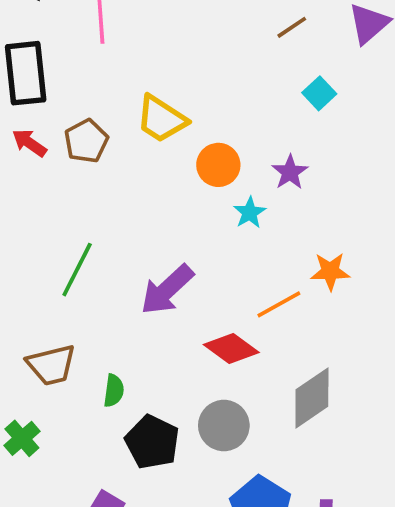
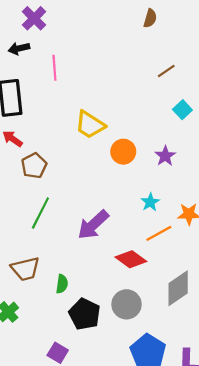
brown pentagon: (86, 141) -> (34, 166), moved
cyan star: (250, 213) -> (150, 202), moved

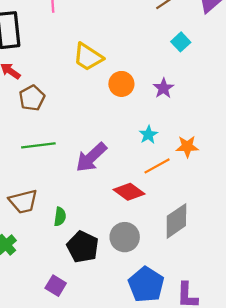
green line: (40, 213) -> (38, 145), turned 56

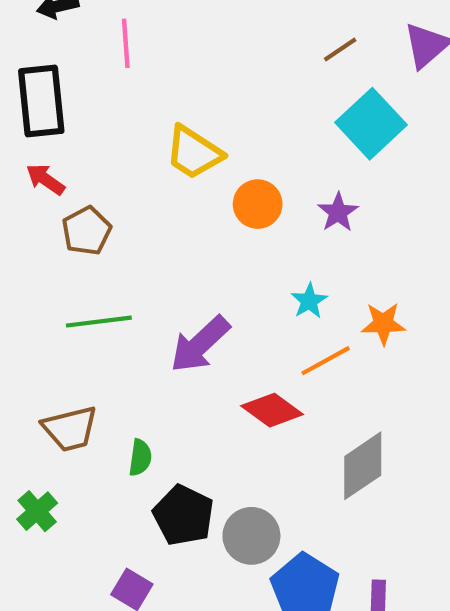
cyan square: (181, 42) -> (371, 124), size x1.8
gray circle: (125, 237) -> (251, 536), moved

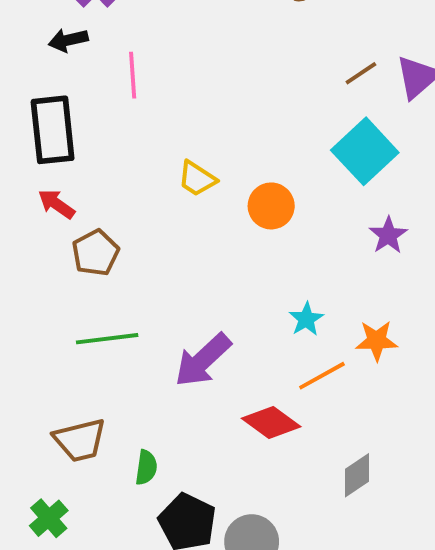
brown line: (340, 49) -> (361, 73), moved
yellow trapezoid: (194, 153) -> (197, 179), size x0.7
orange circle: (258, 204) -> (271, 206), moved
purple star: (338, 212) -> (388, 235), moved
gray diamond: (363, 466) -> (357, 475), size x0.7

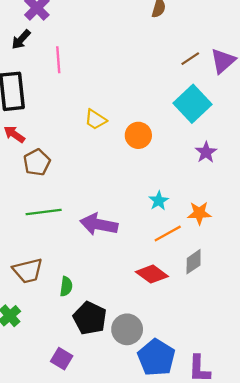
black arrow: (68, 40) -> (21, 39), turned -35
purple arrow: (203, 360) -> (99, 224), turned 54
red diamond: (271, 423) -> (152, 274), moved
gray diamond: (357, 475) -> (194, 262), moved

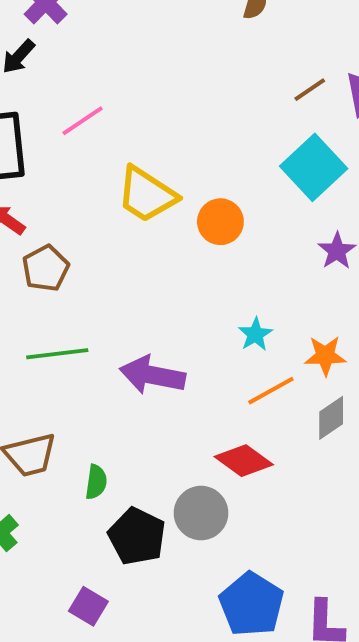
pink line: (58, 60) -> (83, 121), moved, turned 60
yellow trapezoid: (95, 120) -> (147, 195), size x1.6
gray diamond: (194, 262) -> (331, 418), moved
gray circle: (127, 329) -> (201, 513), moved

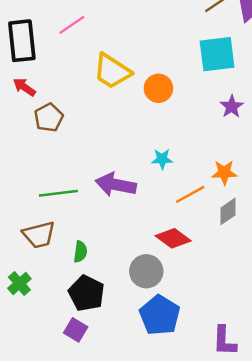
cyan square: (314, 167) -> (217, 54), turned 36
cyan star: (255, 334) -> (162, 159), moved, turned 30
green line: (57, 354) -> (58, 193), moved
black pentagon: (137, 536) -> (87, 293), moved
blue pentagon: (251, 604) -> (160, 315), moved

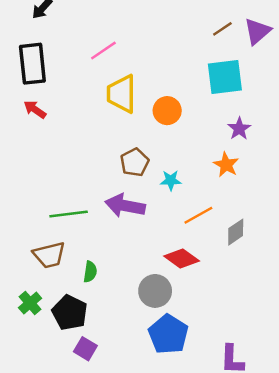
pink line: (72, 25) -> (103, 50), moved
yellow trapezoid: (112, 71) -> (121, 94), turned 57
brown pentagon: (49, 118) -> (135, 162), moved
orange star: (224, 172) -> (226, 165), moved, turned 30
black pentagon: (87, 293) -> (70, 313), moved

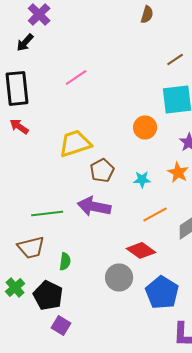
yellow trapezoid: (121, 94) -> (75, 143), moved, turned 72
orange circle: (167, 111) -> (145, 127), moved
cyan star: (171, 180) -> (142, 179), moved
blue pentagon: (168, 334) -> (162, 292), moved

